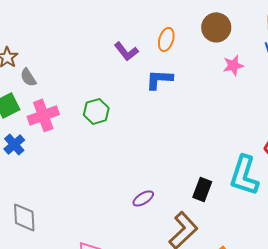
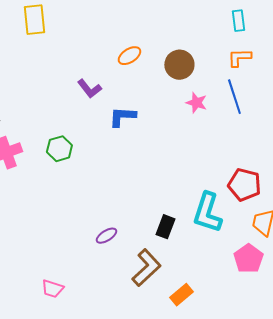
orange ellipse: (166, 39) -> (129, 56), moved, turned 40
pink star: (233, 65) -> (196, 103), turned 30

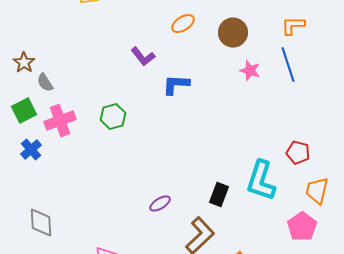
red pentagon: (244, 185) -> (298, 153), size x0.7

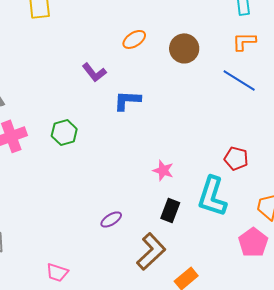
blue line: (288, 65) -> (239, 80), turned -40
pink star: (250, 71) -> (163, 170), moved
red pentagon: (298, 153) -> (236, 158), moved

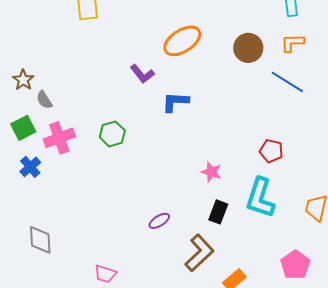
orange ellipse: (134, 39) -> (182, 41), size x1.6
brown circle: (184, 48) -> (248, 48), moved
red pentagon: (236, 158) -> (271, 151), moved
pink pentagon: (253, 242) -> (295, 265), moved

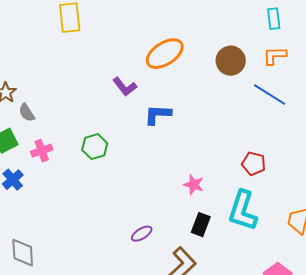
pink cross: (59, 138) -> (42, 151), size x0.7

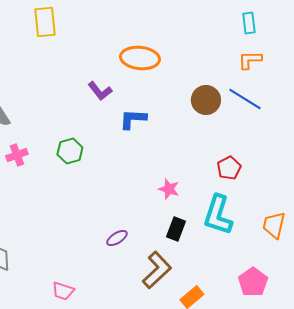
orange ellipse: (165, 54) -> (140, 58), turned 39
brown circle: (231, 61) -> (206, 100), moved
red pentagon: (254, 164) -> (229, 168), turned 30

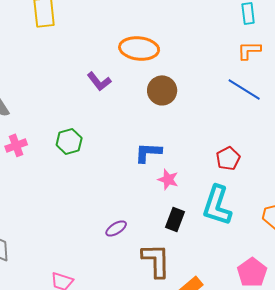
brown circle: (206, 100) -> (162, 90), moved
blue L-shape: (133, 119) -> (148, 152), moved
brown L-shape: (157, 270) -> (156, 260), turned -48

